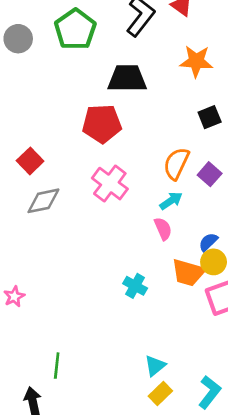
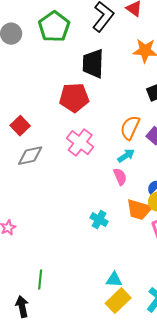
black trapezoid: (127, 79) -> (93, 64), turned -88
cyan triangle: (155, 366) -> (114, 280), turned 42
yellow rectangle: (160, 394) -> (118, 301), size x1.4

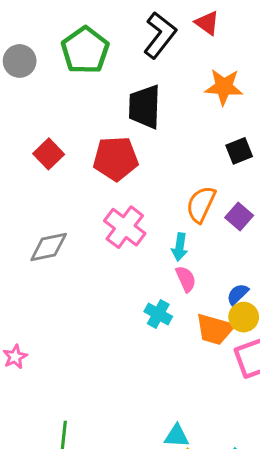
red square: (20, 126) -> (49, 154), moved
cyan arrow: (126, 156) -> (180, 247), moved, turned 132
cyan cross: (99, 220) -> (158, 314), moved

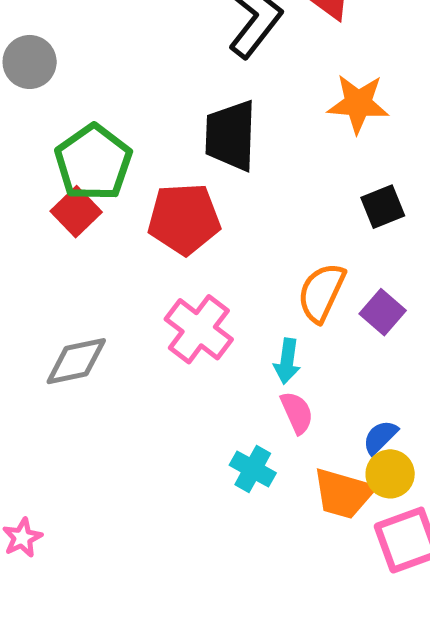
green pentagon: (85, 50) -> (93, 162), moved

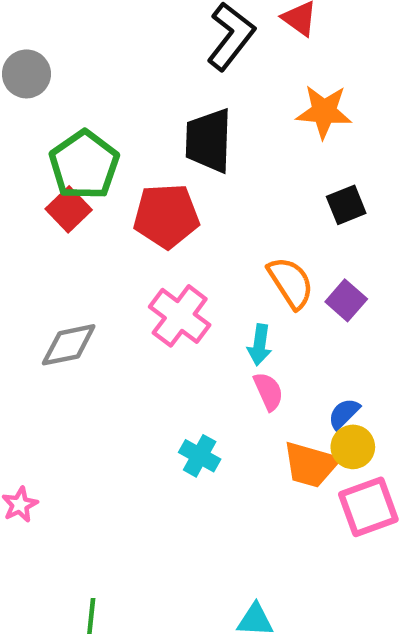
orange semicircle: (321, 292) -> (291, 283), turned 122
cyan cross: (253, 469) -> (200, 456), moved

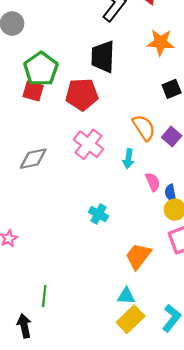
red square: (69, 209) -> (33, 91), turned -30
pink semicircle: (268, 391) -> (153, 182), moved
blue semicircle: (344, 414) -> (170, 193), turned -56
orange trapezoid: (311, 465) -> (138, 256), moved, turned 112

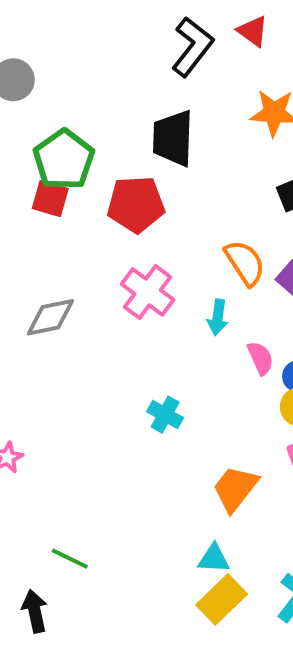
green line: (44, 296) -> (70, 559), turned -70

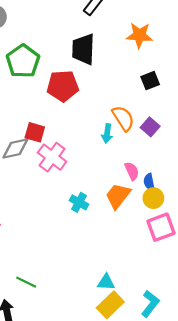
red square: (50, 199) -> (35, 132), moved
pink cross: (148, 292) -> (52, 157), moved
cyan arrow: (218, 317) -> (107, 133), moved
orange trapezoid: (235, 489) -> (118, 196), moved

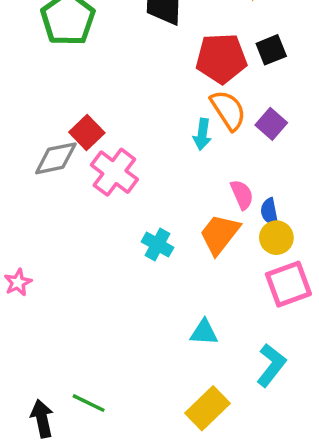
red pentagon: (63, 86) -> (221, 58), moved
red square: (35, 132) -> (87, 133), turned 30
green line: (26, 282) -> (89, 403), moved
cyan triangle: (106, 282) -> (204, 332), moved
cyan L-shape: (150, 304) -> (271, 365), moved

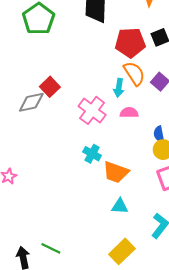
pink cross: (114, 172) -> (92, 110), moved
pink semicircle: (242, 195) -> (129, 113), moved, turned -66
orange trapezoid: (220, 234) -> (116, 172), moved, turned -108

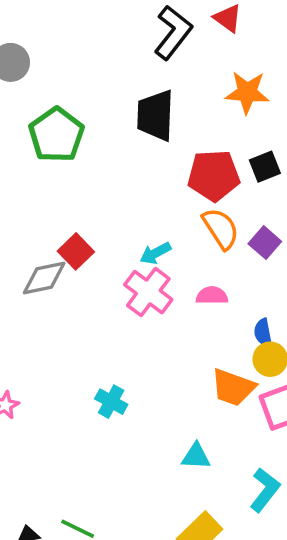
cyan arrow: (119, 88) -> (155, 253), moved, turned 54
cyan cross: (92, 154) -> (111, 402), moved
orange trapezoid: (116, 172) -> (233, 387), moved

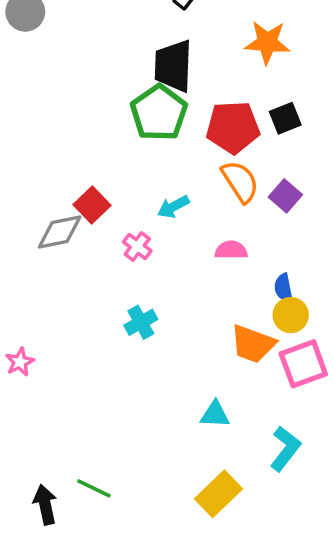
green pentagon: (56, 135) -> (159, 113), moved
pink cross: (148, 292) -> (137, 246), moved, size x0.6
cyan cross: (111, 402) -> (141, 322), moved, turned 32

